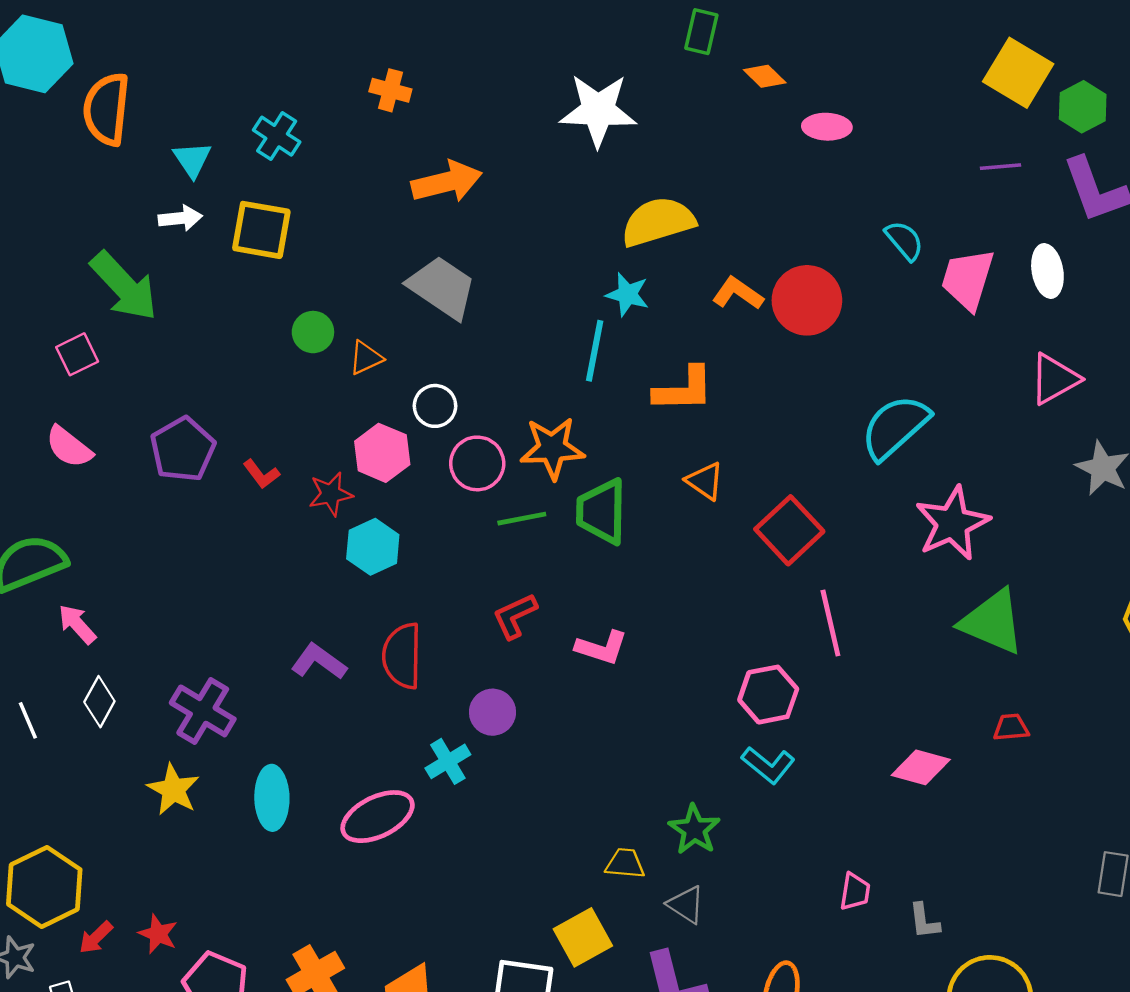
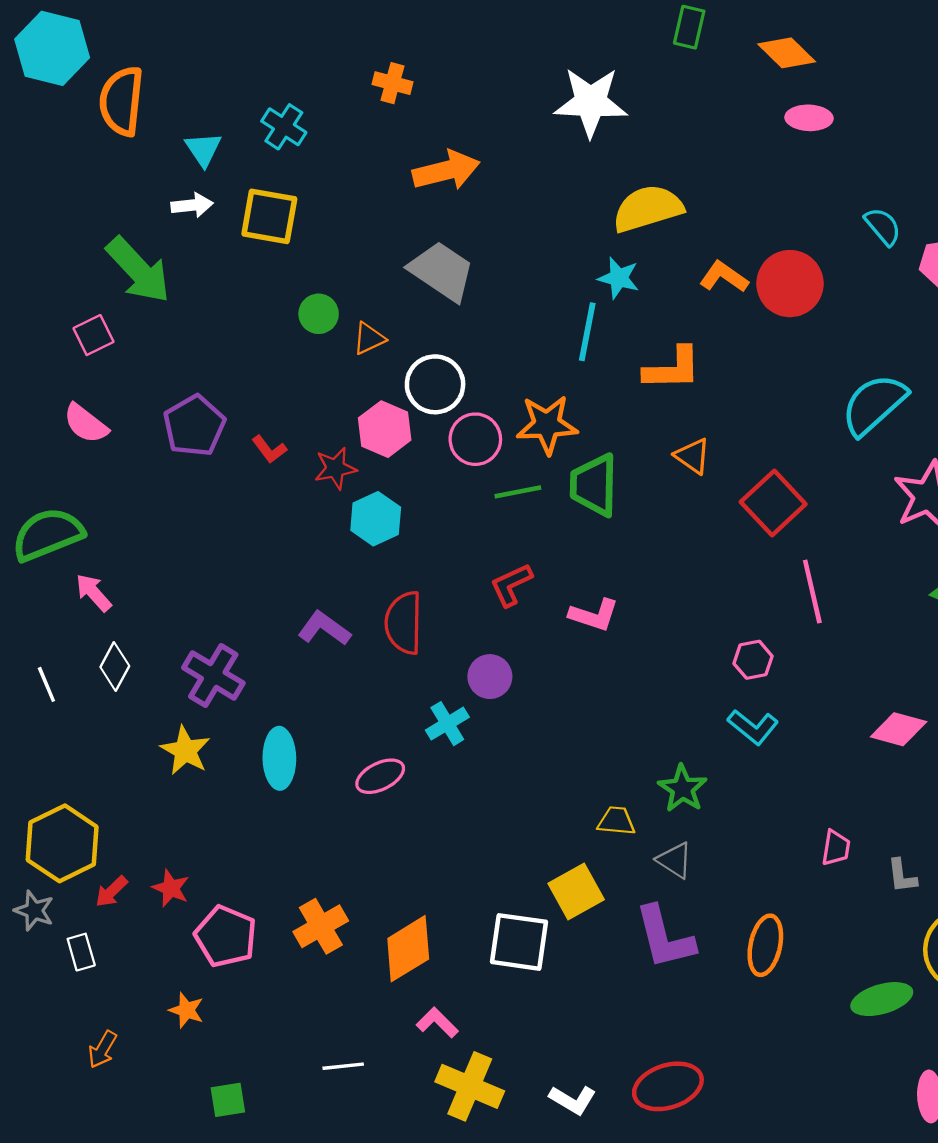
orange diamond: (765, 76) -> (787, 53), moved, size x1.4
white circle: (435, 406) -> (435, 384), size x1.4
pink hexagon: (768, 695) -> (753, 660), size x0.7
pink ellipse: (378, 817) -> (380, 776), size x0.7

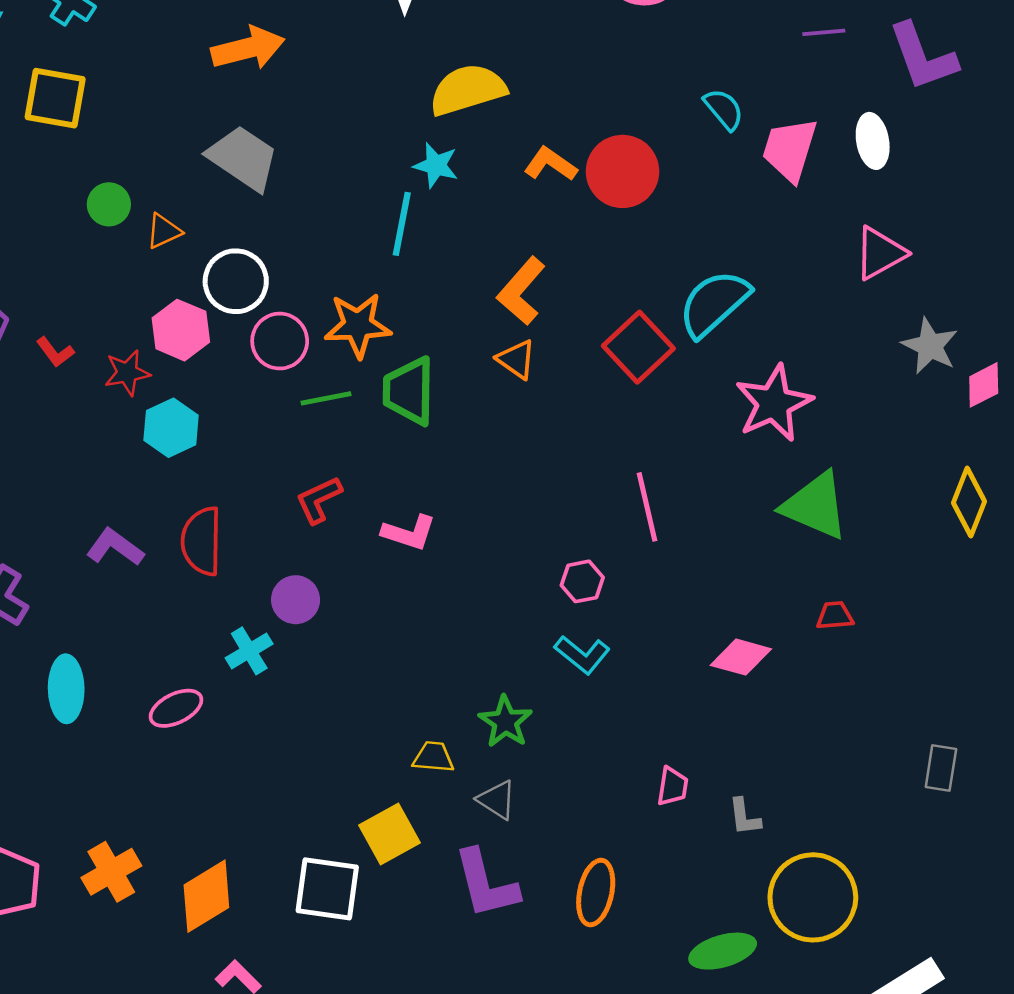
orange L-shape: (672, 369) -> (521, 291), moved, turned 132
red square: (773, 503) -> (638, 347), moved

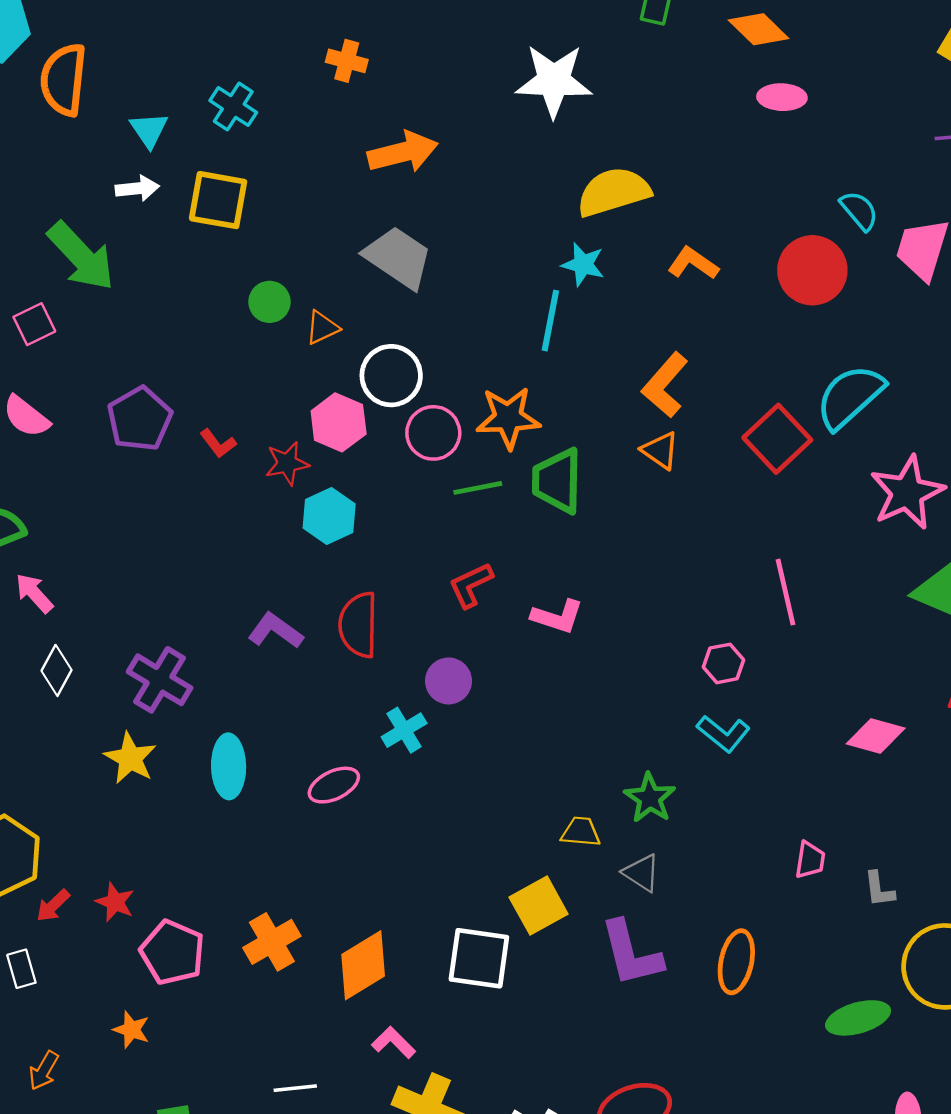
red circle: (623, 171) -> (812, 270), moved

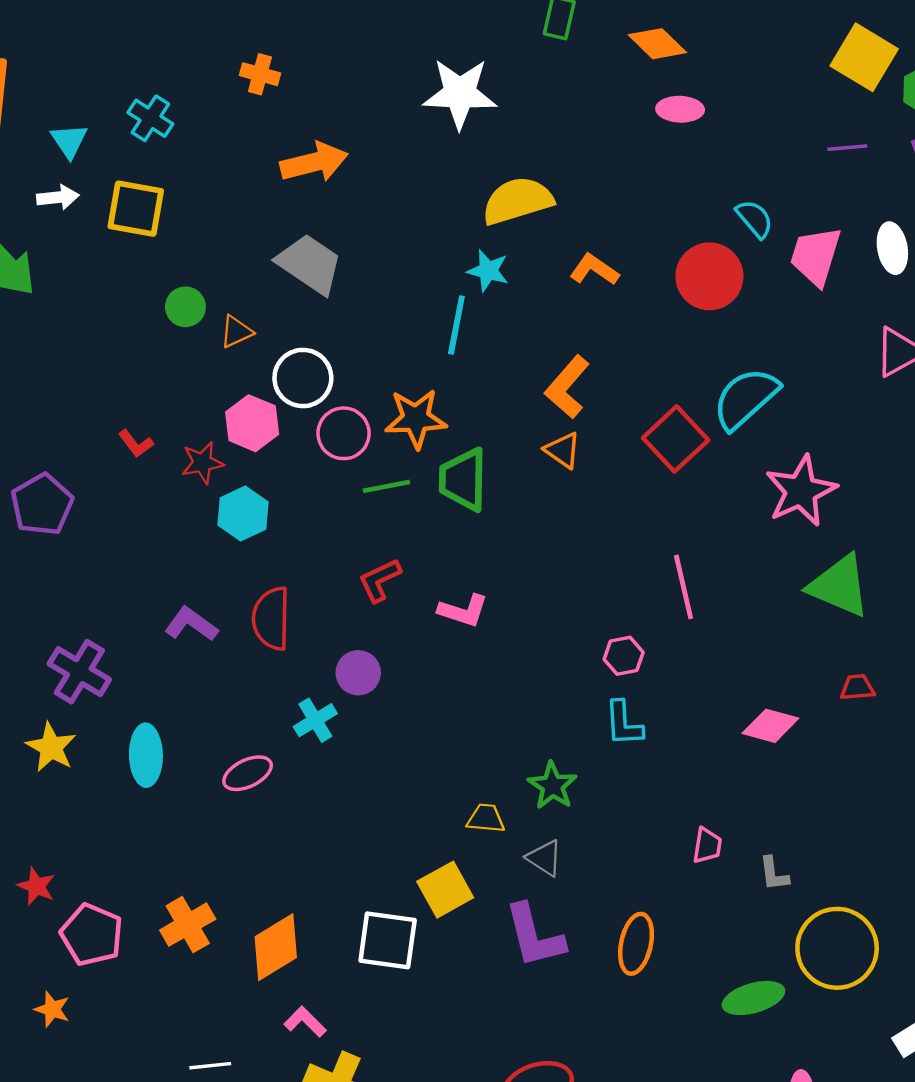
purple pentagon: (140, 419) -> (42, 504), moved
cyan L-shape: (723, 734) -> (624, 724), turned 48

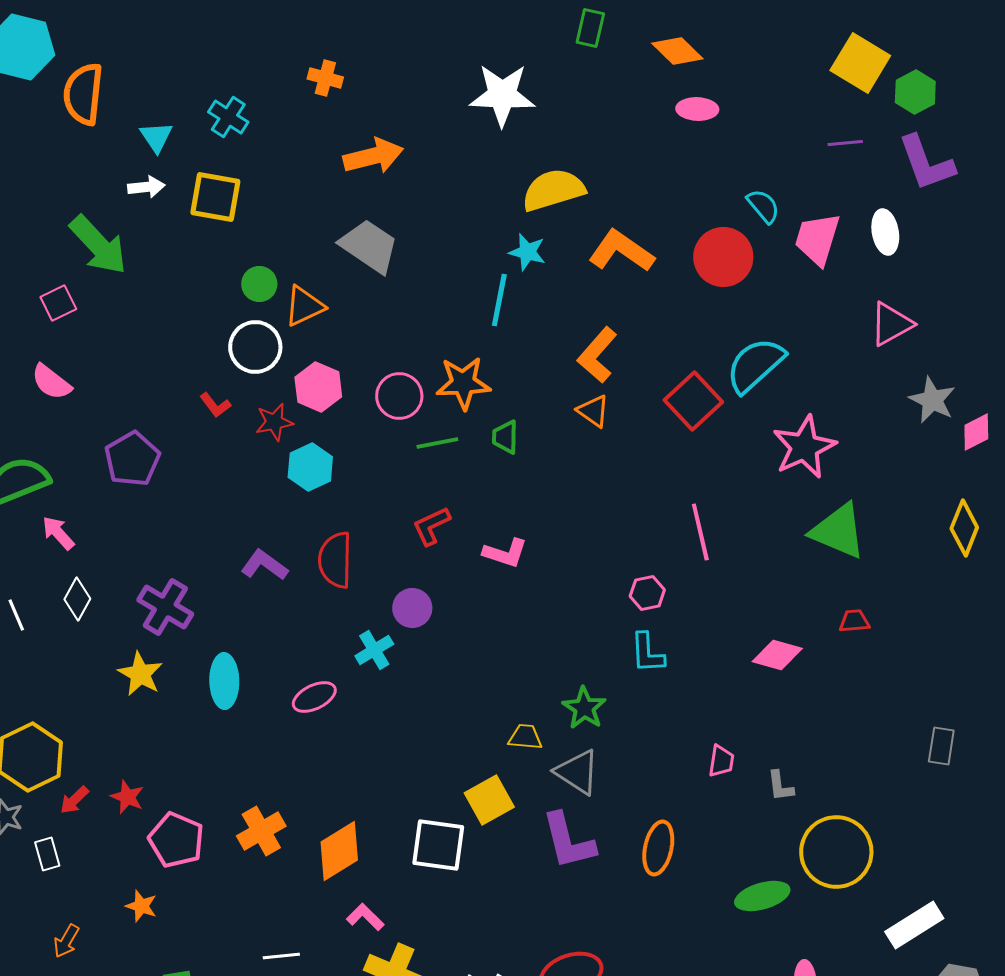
orange L-shape: (594, 270) -> (621, 251), size x1.5
orange triangle: (236, 332) -> (304, 306), size x1.4
white circle: (303, 378) -> (255, 347), moved
green trapezoid: (463, 480) -> (505, 437), size x0.6
gray triangle: (545, 858) -> (577, 772), size x1.4

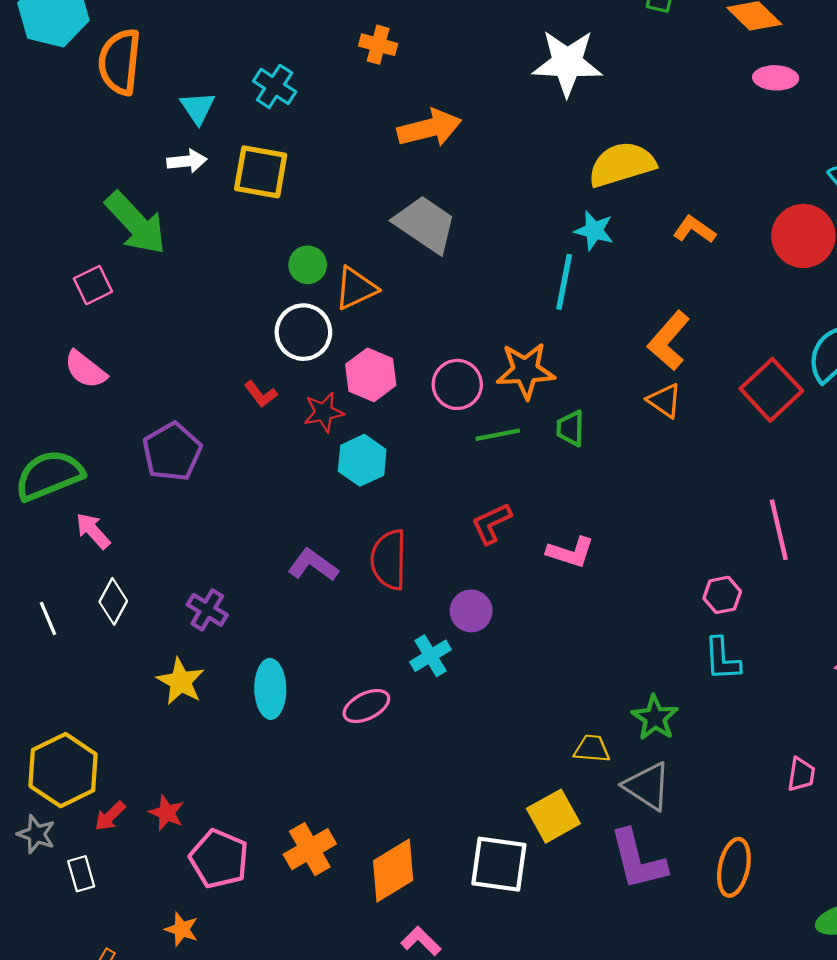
orange L-shape: (621, 251) -> (694, 230), size x0.6
purple cross: (165, 607) -> (207, 610), size x0.7

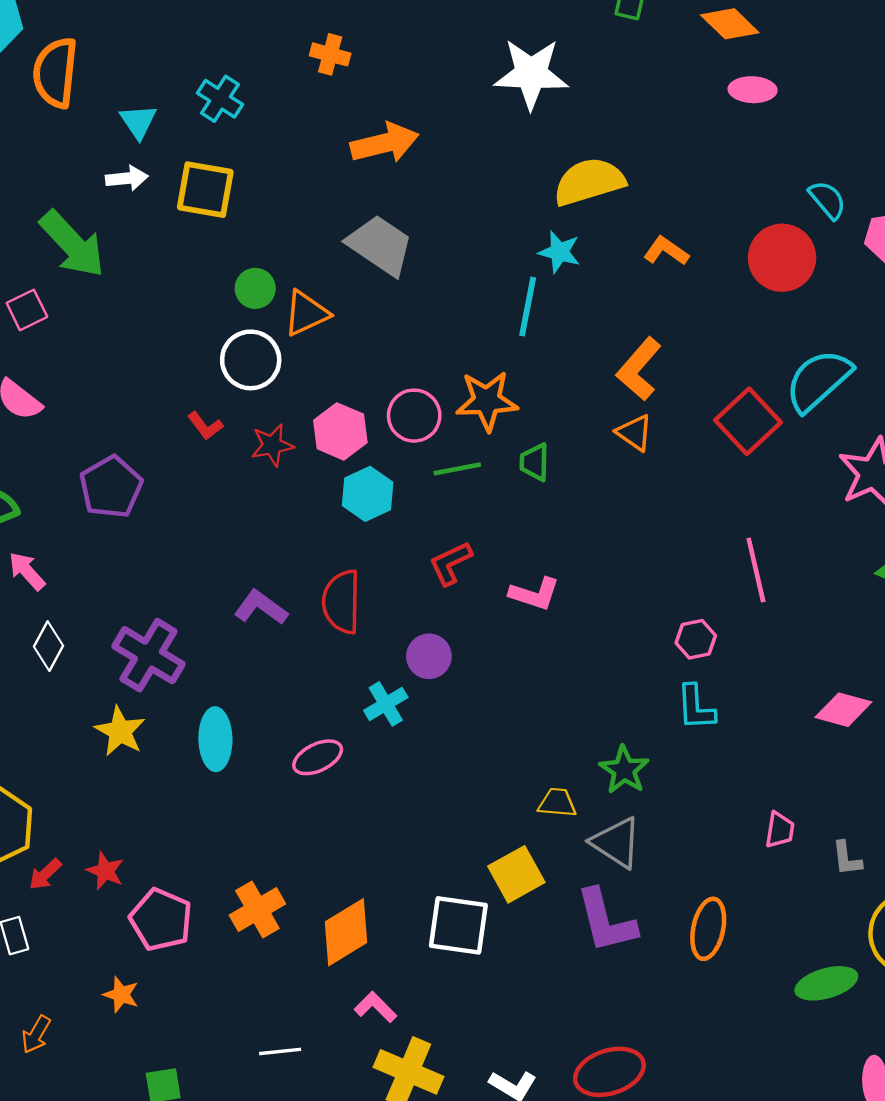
pink hexagon: (371, 375) -> (340, 431), moved
cyan hexagon: (362, 460) -> (368, 494), moved
purple cross: (207, 610) -> (148, 655), size x1.6

